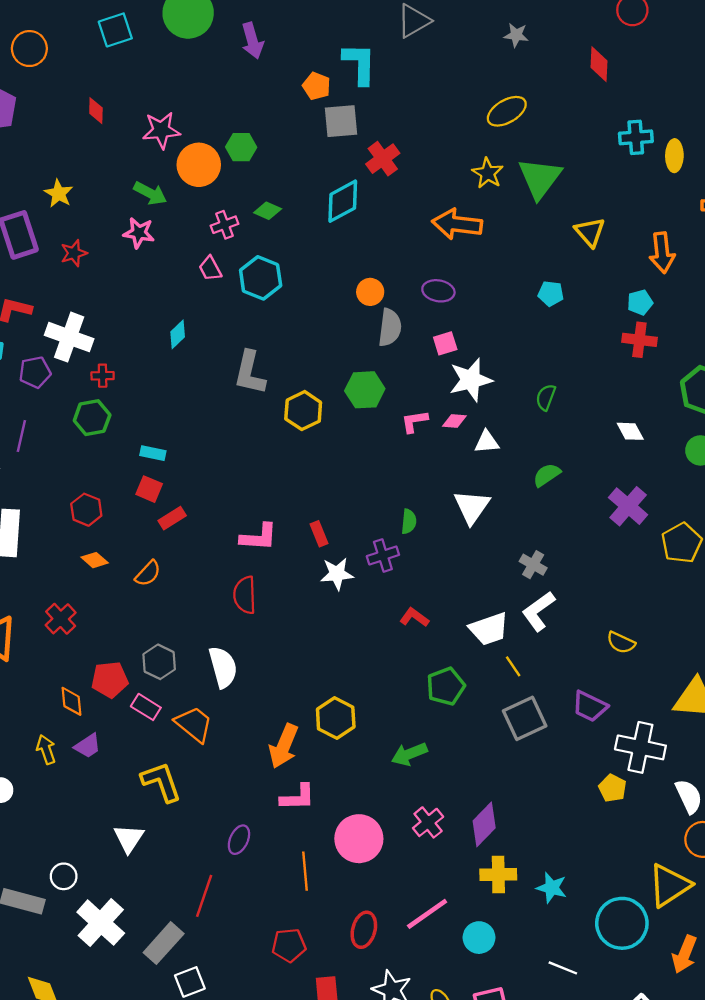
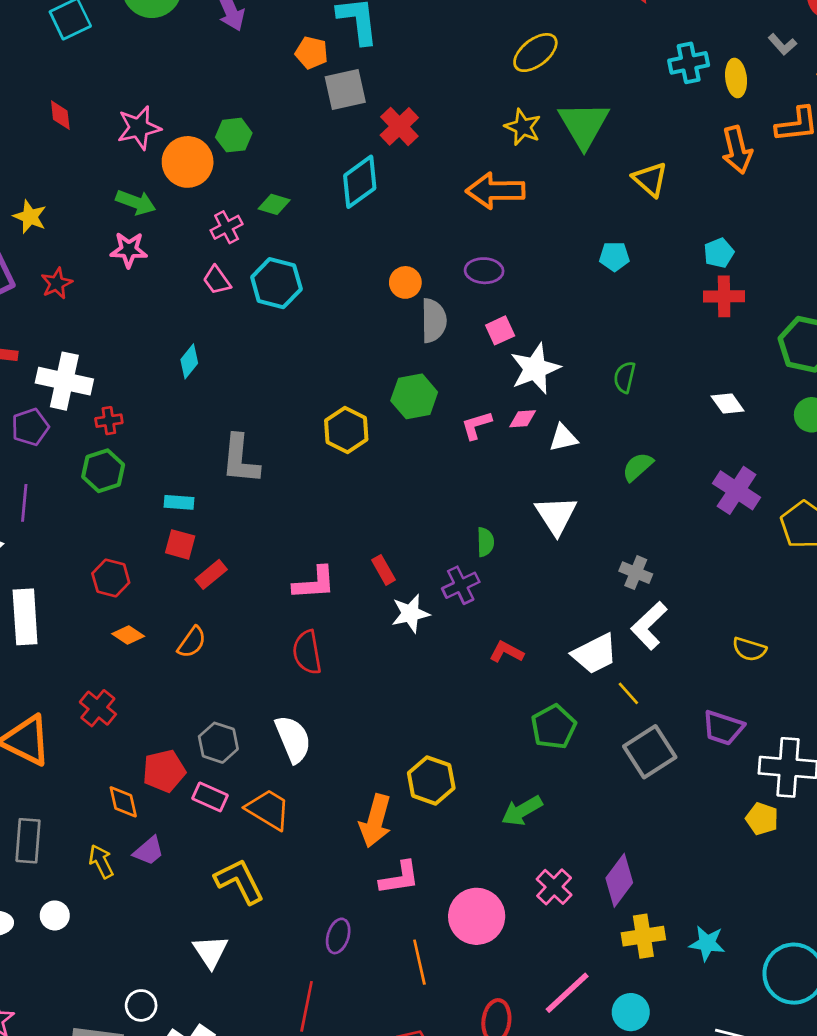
orange arrow: (662, 253) -> (737, 150), moved
gray L-shape: (250, 373) -> (240, 459), moved

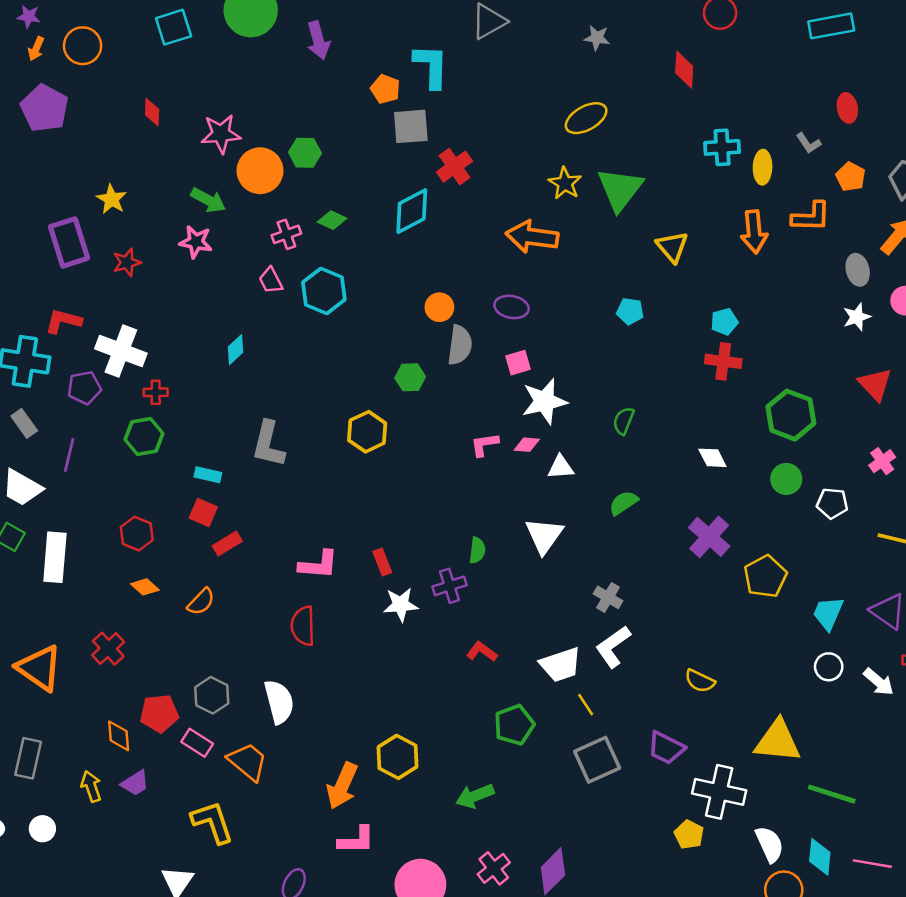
green hexagon: (414, 396) -> (410, 377), moved, size x0.7

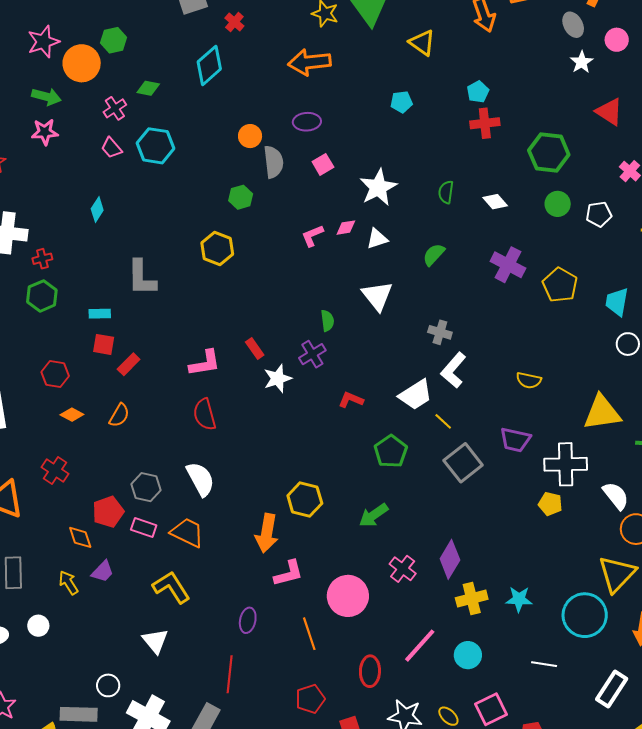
red cross: (454, 167) -> (234, 22), size x0.7
white star: (544, 401) -> (378, 187), moved
green semicircle: (624, 421) -> (446, 192), moved

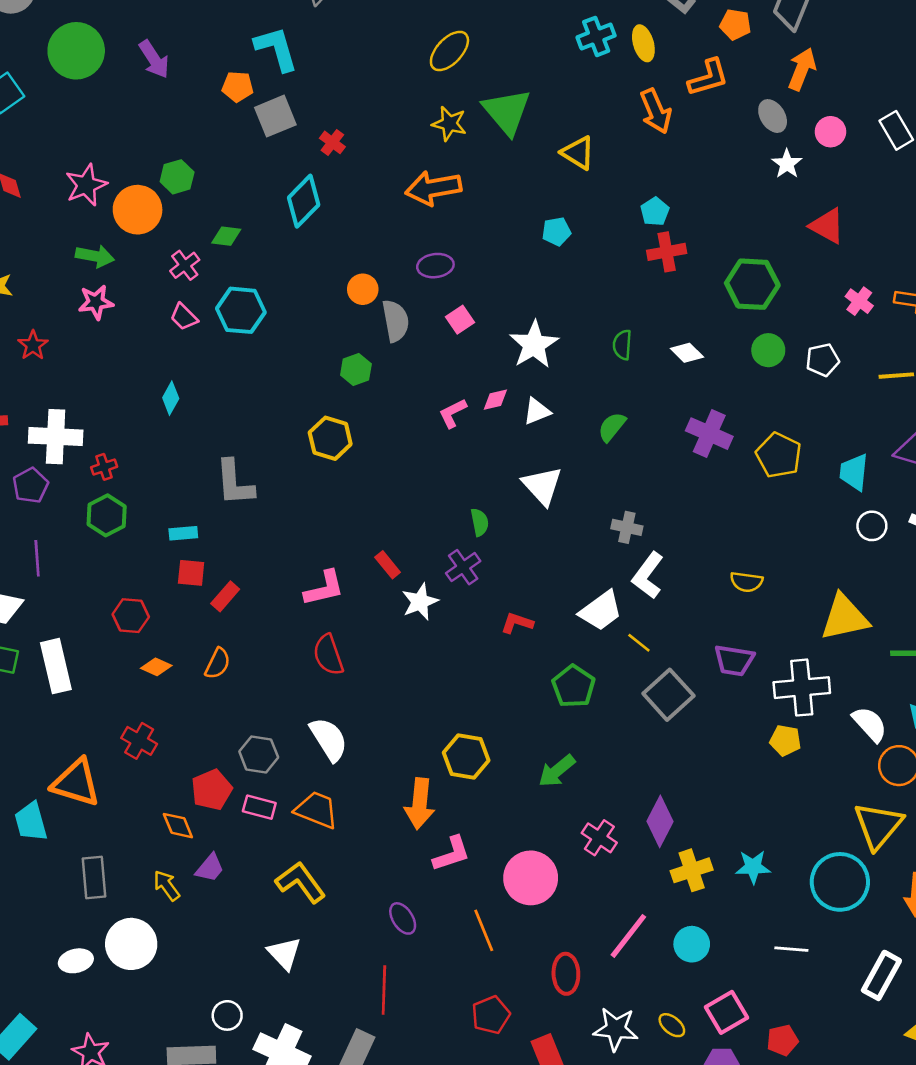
purple ellipse: (248, 620) -> (403, 918), turned -40
white circle: (38, 626) -> (131, 944), size x1.8

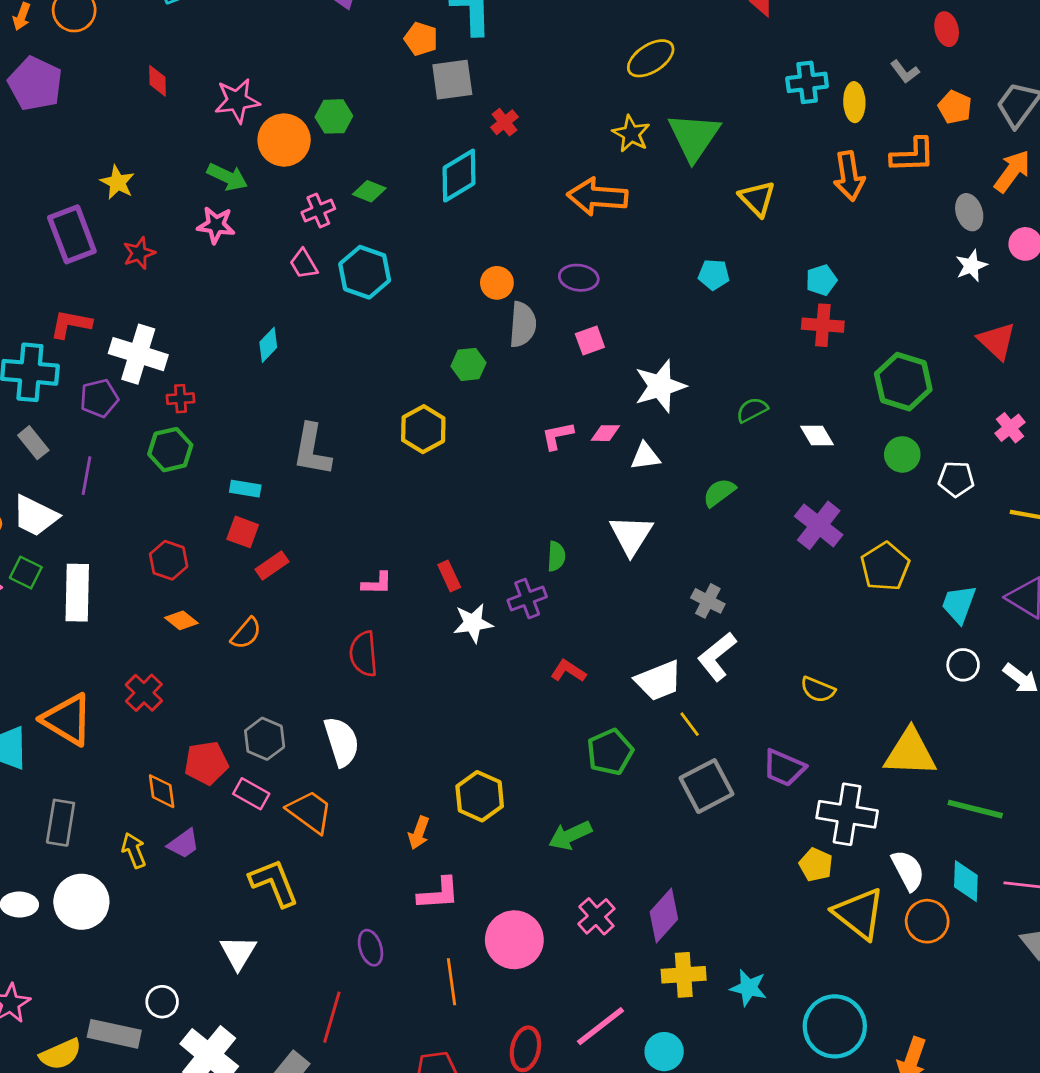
green semicircle: (622, 345) -> (752, 410), turned 44
pink L-shape: (324, 588) -> (377, 583), size x0.7
orange arrow: (420, 804) -> (419, 833), size x0.6
yellow triangle: (878, 826) -> (859, 914), moved, turned -46

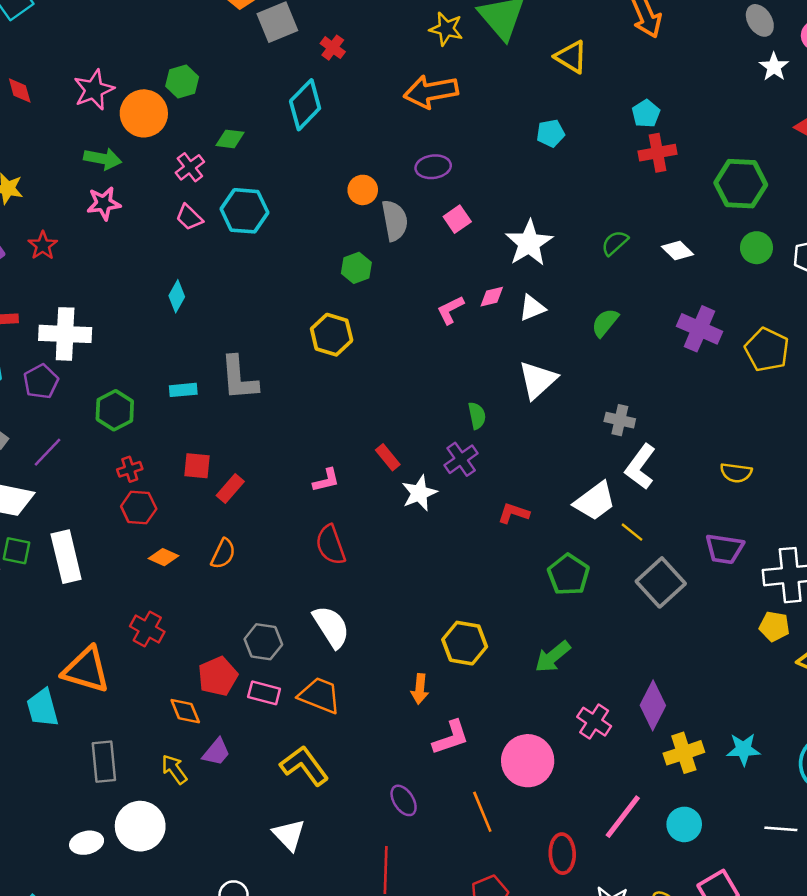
red cross: (181, 399) -> (130, 469), moved
purple line: (86, 476) -> (48, 452), turned 48
cyan rectangle: (245, 489) -> (183, 390), moved
white triangle: (631, 535) -> (538, 380), turned 30

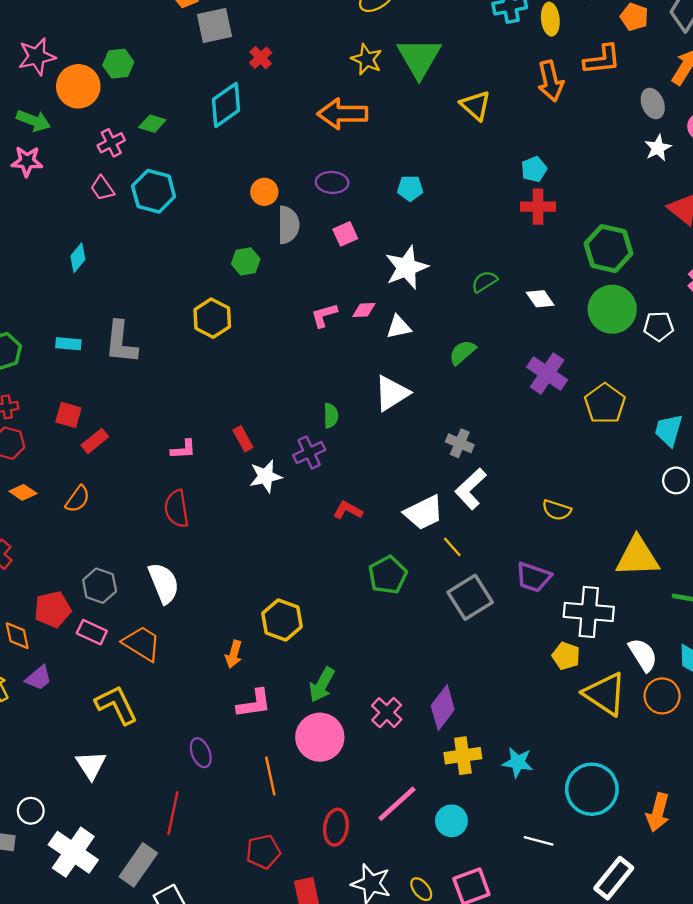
cyan pentagon: (551, 133) -> (410, 188), moved
green circle: (756, 248) -> (612, 309), size x1.6
green arrow: (553, 657) -> (322, 685), moved, turned -32

